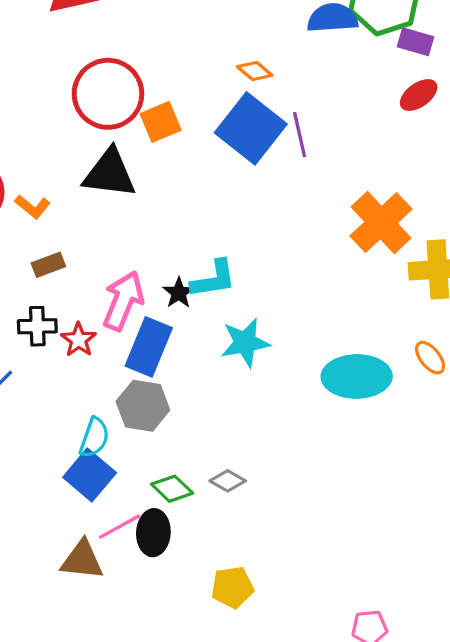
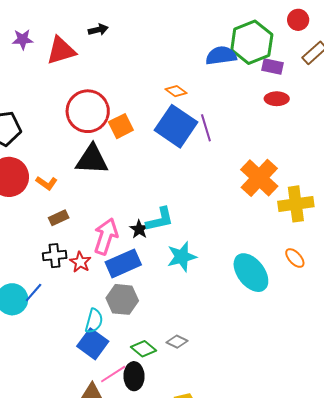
red ellipse: (419, 95) -> (277, 99), turned 40
blue rectangle: (149, 347) -> (123, 263), turned 48
cyan ellipse: (357, 376) -> (251, 273), turned 57

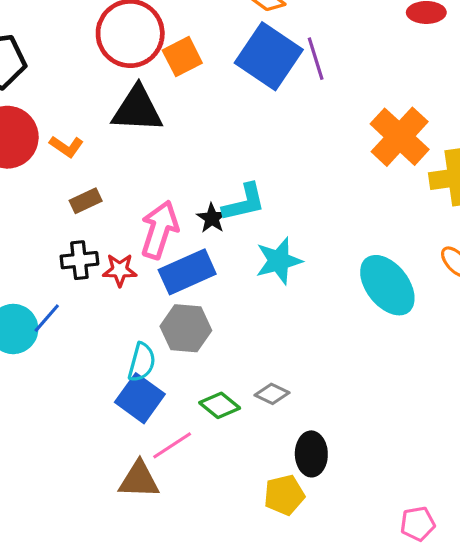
red star: (80, 262) -> (120, 270), turned -30
black ellipse: (134, 376) -> (311, 454), moved

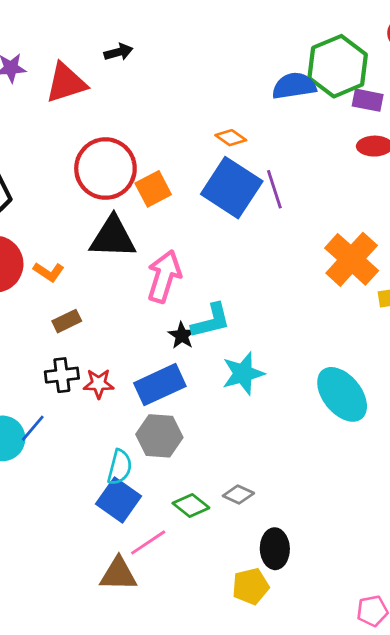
pink arrow: (159, 230) -> (164, 276), moved

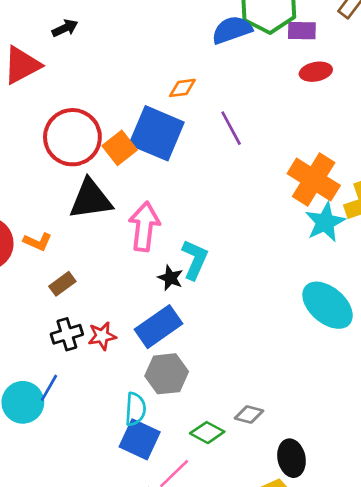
orange diamond: (231, 138) -> (182, 88), turned -32
blue square: (232, 188) -> (157, 133), moved
cyan L-shape: (211, 321) -> (195, 260), turned -42
cyan star: (243, 373) -> (325, 222), moved

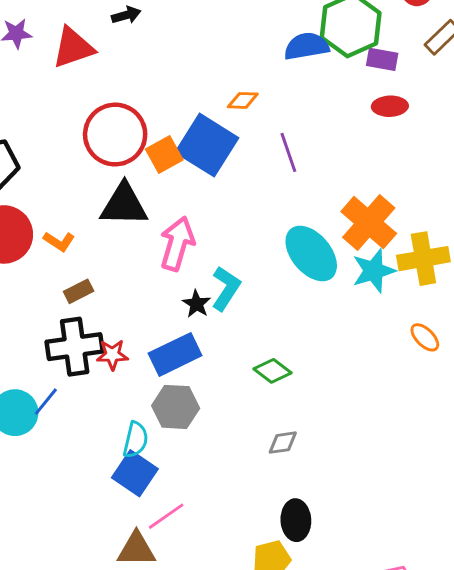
cyan ellipse: (328, 305) -> (311, 254), moved
black cross: (67, 334) -> (75, 347), size x1.6
gray diamond: (249, 414) -> (283, 443), moved, turned -32
green diamond: (207, 433) -> (272, 371), moved

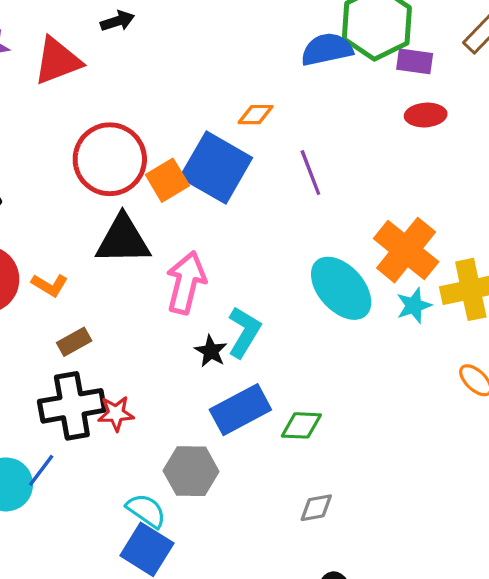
cyan star: (374, 271) -> (414, 306), size x0.7
blue rectangle: (175, 354) -> (240, 410), moved
green diamond: (272, 371) -> (301, 425), turned -33
cyan semicircle: (136, 440) -> (146, 511), turned -66

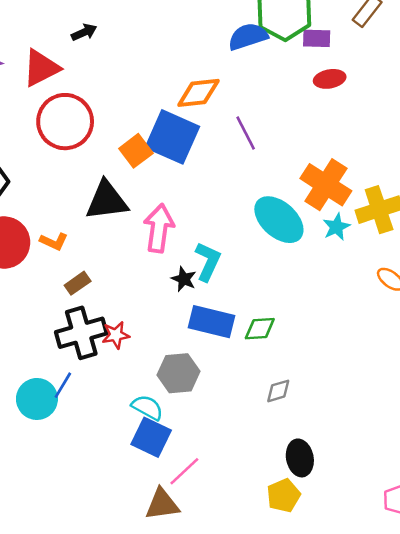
orange diamond: (256, 115) -> (198, 93), size x1.6
red circle: (110, 159) -> (65, 122), moved
blue rectangle: (240, 410) -> (212, 322), turned 48

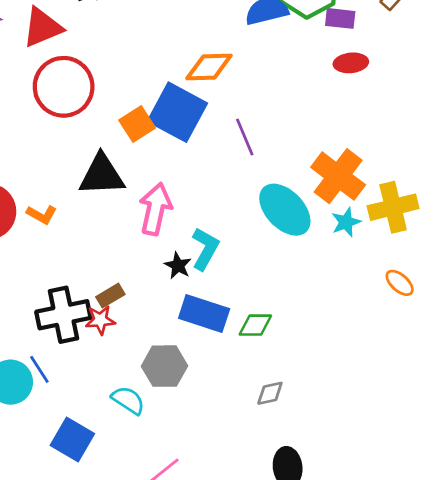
purple line: (246, 133) -> (245, 137), moved
brown rectangle: (78, 283) -> (110, 296), moved
blue line: (63, 385) -> (39, 369), turned -68
blue square: (151, 437) -> (72, 440), moved

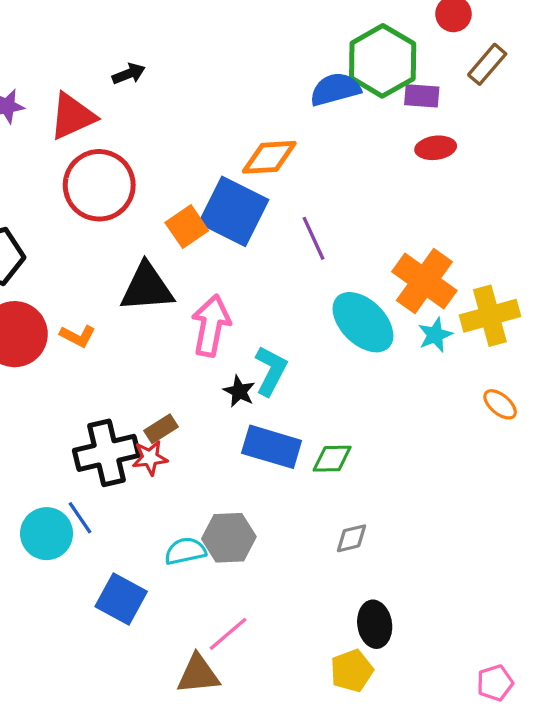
gray hexagon: (164, 366) -> (229, 538), moved
cyan semicircle: (128, 400) -> (185, 551), turned -44

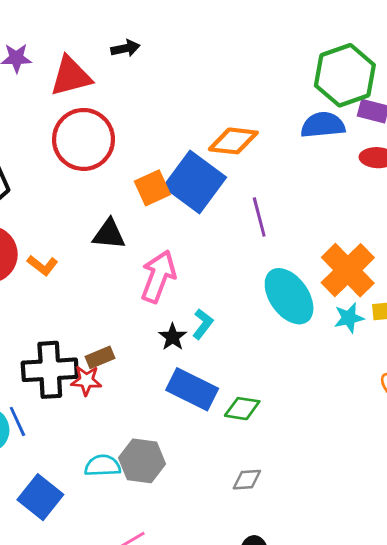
blue semicircle: (335, 89) -> (323, 125), moved
black triangle: (147, 288) -> (109, 234), size x0.7
cyan L-shape: (271, 371) -> (203, 324), size x0.7

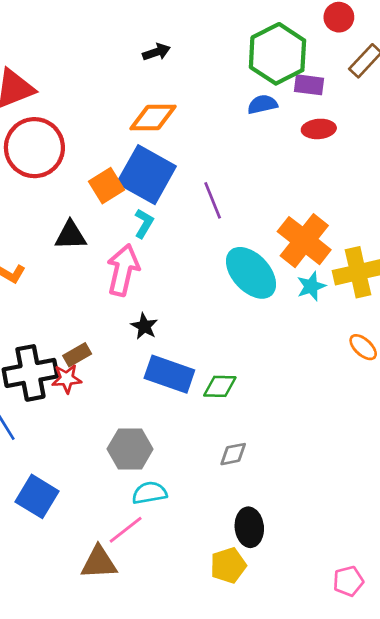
black arrow: (125, 48) -> (157, 52), moved
blue semicircle: (323, 125) -> (262, 104), size x0.7
orange diamond: (233, 141) -> (153, 117), moved
cyan L-shape: (203, 324) -> (144, 223), moved
cyan semicircle: (103, 466) -> (150, 493), moved

